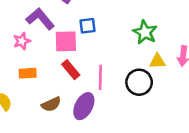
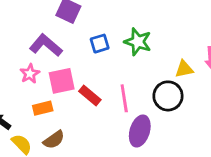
green star: (145, 32) -> (138, 42), moved
pink square: (66, 41) -> (62, 81), moved
brown semicircle: (51, 104) -> (54, 140), moved
purple ellipse: (84, 106) -> (140, 131), moved

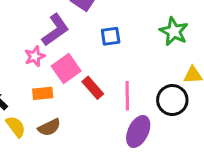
green star: (138, 42) -> (174, 31), moved
purple L-shape: (46, 45) -> (55, 30), turned 96
pink square: (62, 81) -> (66, 68), turned -32

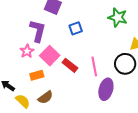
purple L-shape: (55, 30) -> (38, 31), turned -30

